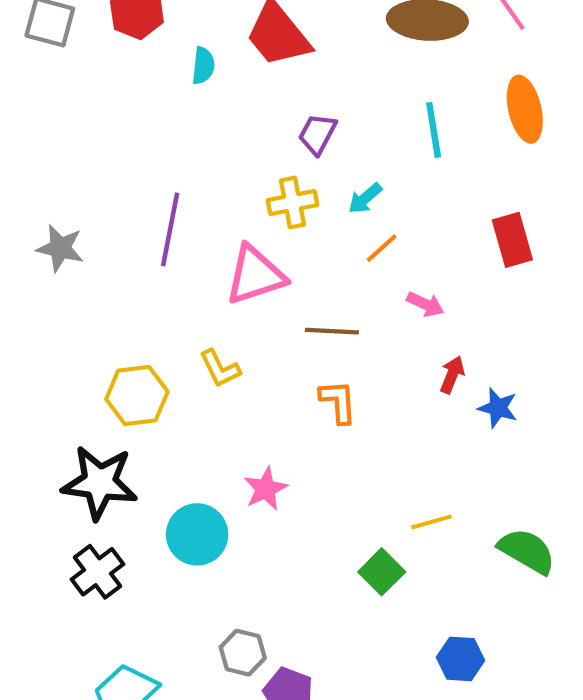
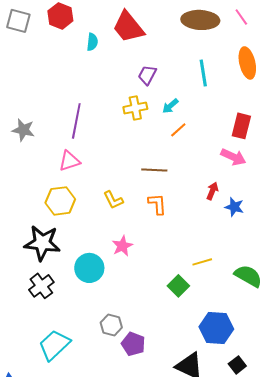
red rectangle: (512, 240) -> (241, 126), turned 30
pink triangle: (255, 275) -> (69, 161), moved, size x0.7
pink arrow: (425, 304) -> (233, 157), moved, size x1.4
yellow L-shape: (220, 368) -> (113, 200), moved
blue hexagon: (461, 659) -> (216, 328), size x1.5

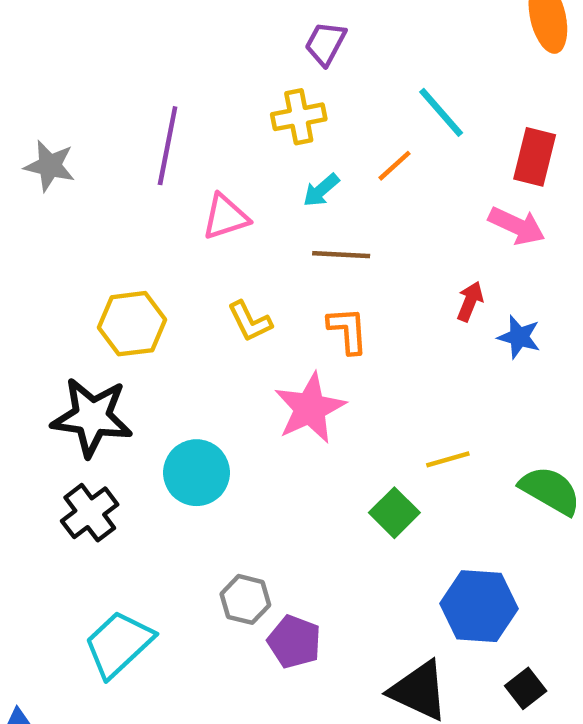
cyan line: (203, 73) -> (441, 112), moved, turned -32
cyan arrow: (170, 106) -> (321, 190), moved
pink triangle: (69, 161) -> (225, 217), moved
pink star: (122, 246) -> (310, 408), moved, size x1.5

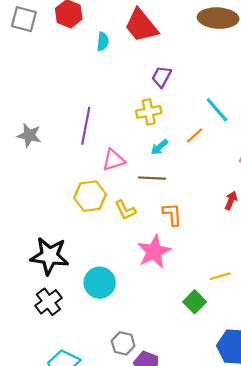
brown line: (341, 255) -> (152, 178), moved
yellow hexagon: (132, 324) -> (90, 196), moved

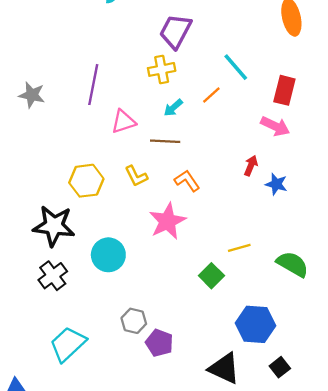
purple trapezoid: (162, 77) -> (176, 31), size x1.5
yellow hexagon: (90, 196) -> (86, 181), moved
orange L-shape: (172, 214) -> (187, 181), turned -30

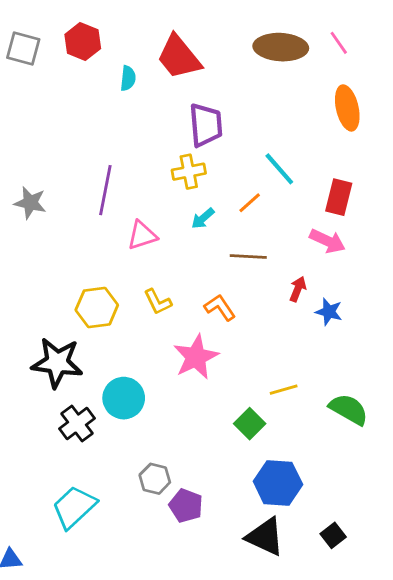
purple trapezoid: (176, 31) -> (206, 125), turned 147
brown line: (165, 141) -> (248, 257), moved
black cross: (53, 276) -> (77, 424), moved
blue hexagon: (255, 324) -> (278, 483), moved

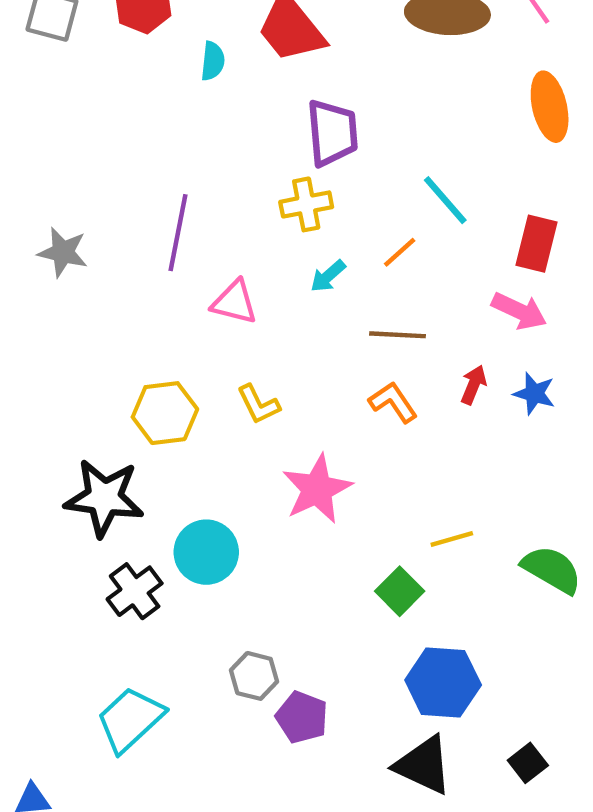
pink triangle: (142, 235) -> (234, 302), turned 32
orange L-shape: (220, 307) -> (393, 402), moved
blue star: (329, 312) -> (534, 393), moved

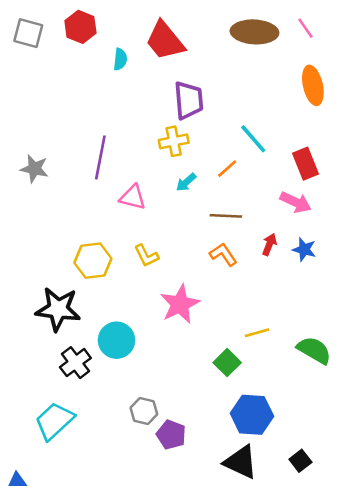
red rectangle: (537, 244) -> (305, 164), turned -36
cyan trapezoid: (130, 719) -> (54, 421), moved

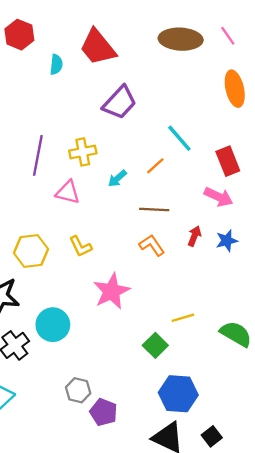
purple trapezoid: (189, 100) -> (120, 102), turned 48
yellow cross: (174, 141) -> (83, 152), moved
blue star: (304, 249) -> (227, 241), turned -30
black square: (300, 461) -> (212, 436), moved

